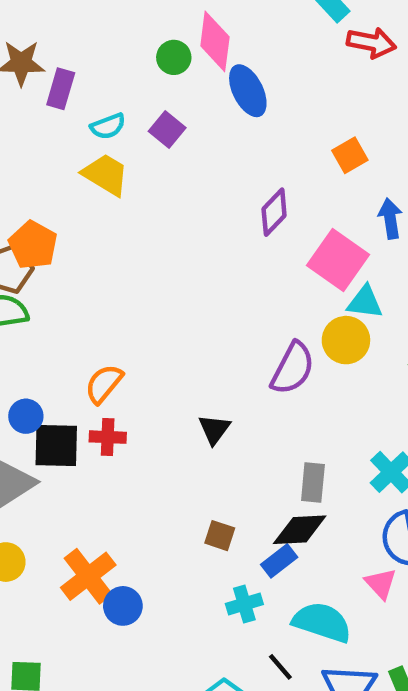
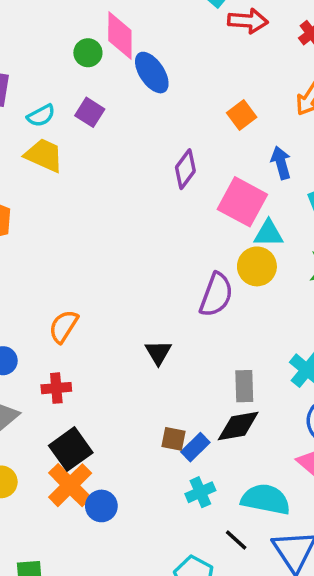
red cross: (108, 437) -> (56, 388), moved
black square: (56, 445) -> (71, 449), moved, turned -30
blue rectangle: (279, 561) -> (195, 447), moved

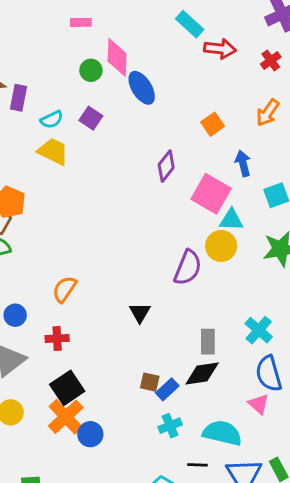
black line: (236, 540) -> (198, 465), turned -42

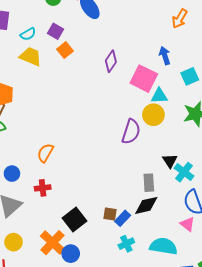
orange square: (213, 124) -> (65, 50), moved
black triangle: (140, 313) -> (170, 161), moved
black square: (67, 388) -> (74, 220), moved

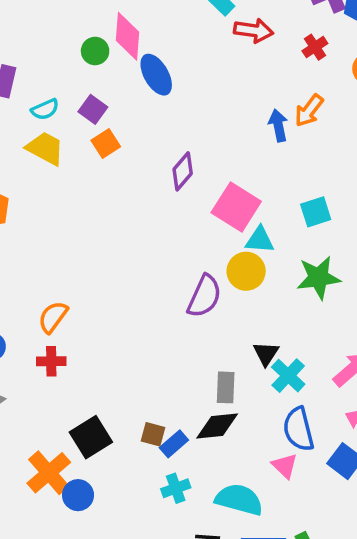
blue arrow: (165, 56) -> (278, 125), moved
red cross: (43, 188) -> (51, 361), moved

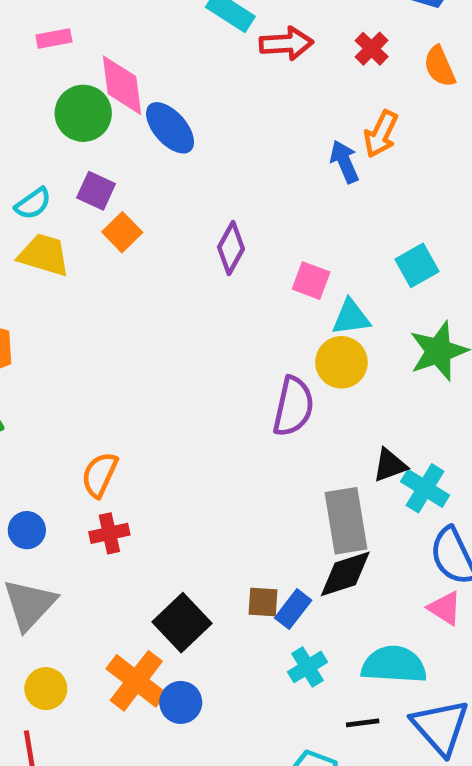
green circle: (95, 51) -> (83, 113), size x1.5
pink square: (236, 207) -> (311, 281), size x0.6
black triangle: (266, 354) -> (390, 465), turned 48
gray rectangle: (226, 387) -> (346, 521), size x1.5

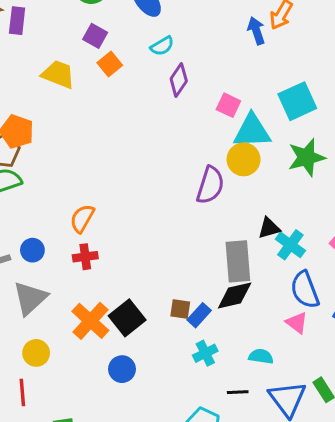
cyan semicircle: (33, 204) -> (162, 46), moved
cyan square: (417, 265) -> (297, 101), size x1.4
cyan triangle: (351, 317) -> (252, 131), size x1.5
cyan semicircle: (394, 665) -> (261, 356), size x0.6
orange cross: (136, 681) -> (90, 321), moved

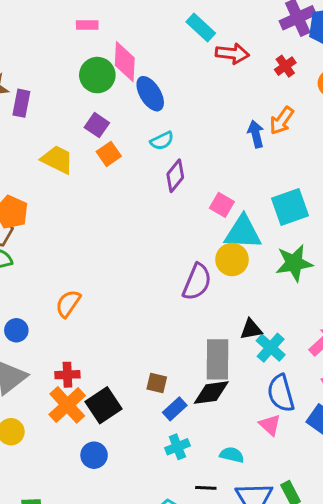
red cross: (85, 257) -> (67, 375), moved
brown square: (180, 309) -> (157, 383), moved

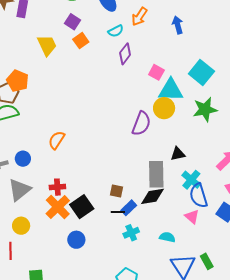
orange arrow: (282, 121) -> (139, 17), moved
yellow trapezoid: (57, 160) -> (47, 45), turned 40
cyan square: (290, 207) -> (201, 73), turned -30
cyan cross: (271, 348) -> (191, 180), moved
black line: (206, 488) -> (118, 212), moved

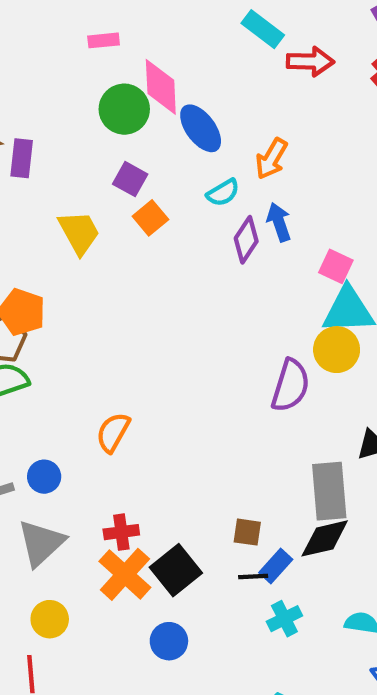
blue arrow: (178, 25) -> (279, 222), moved
pink square: (156, 72) -> (336, 266), moved

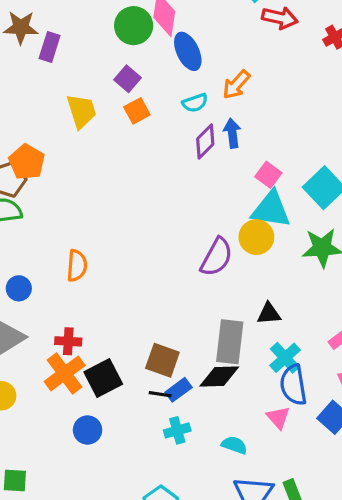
orange semicircle: (113, 432) -> (77, 266), turned 144
brown square: (247, 532) -> (162, 360), size x1.5

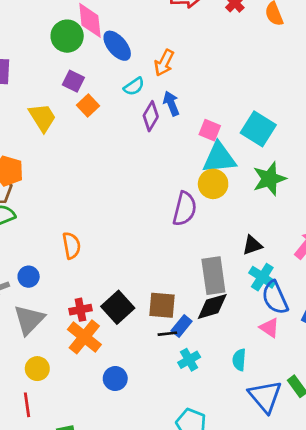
black triangle: (269, 314) -> (252, 245), moved
black square: (103, 378) -> (118, 307), moved
cyan semicircle: (234, 445) -> (239, 360), turned -90

